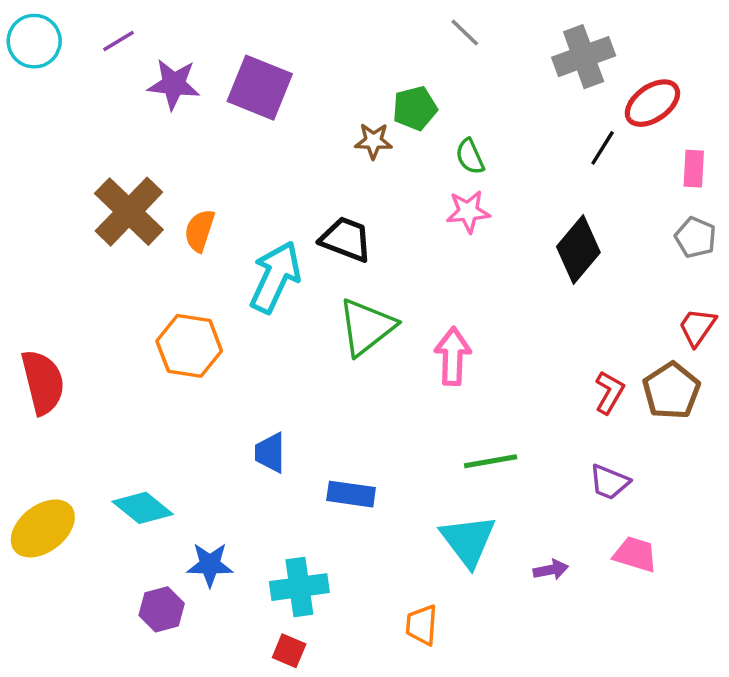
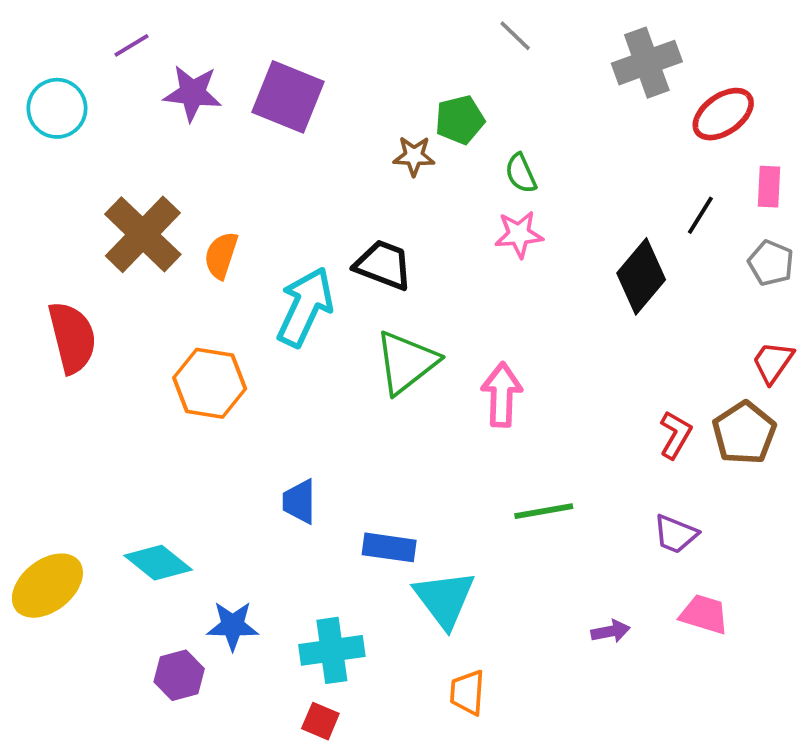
cyan circle: (34, 41) -> (57, 108), moved
black line: (603, 148) -> (700, 215), moved
red semicircle: (43, 382) -> (72, 337), moved
cyan triangle: (468, 541) -> (444, 599), moved

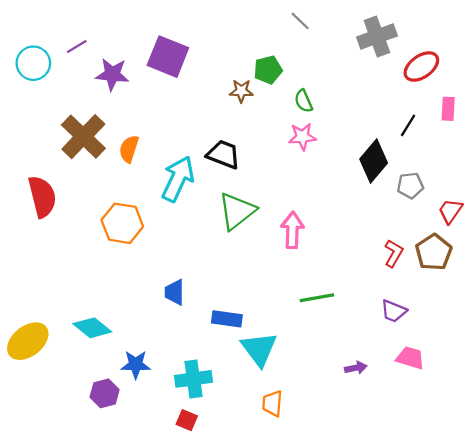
purple line: (131, 45) -> (77, 47), moved
purple star: (192, 93) -> (112, 74), moved
gray pentagon: (771, 263) -> (410, 185), moved, turned -30

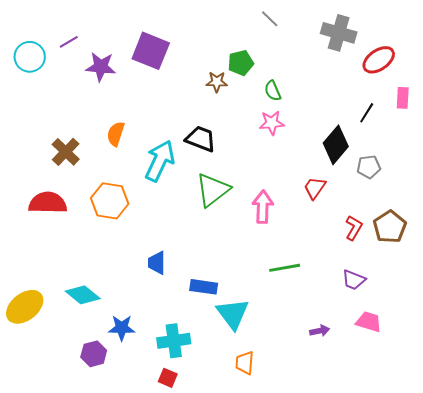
gray cross: (377, 36) -> (339, 33), turned 36
brown cross: (83, 137) -> (66, 152), moved, size x0.7
red semicircle: (42, 197) -> (48, 203), moved, turned -75
red trapezoid: (450, 211) -> (315, 188), moved

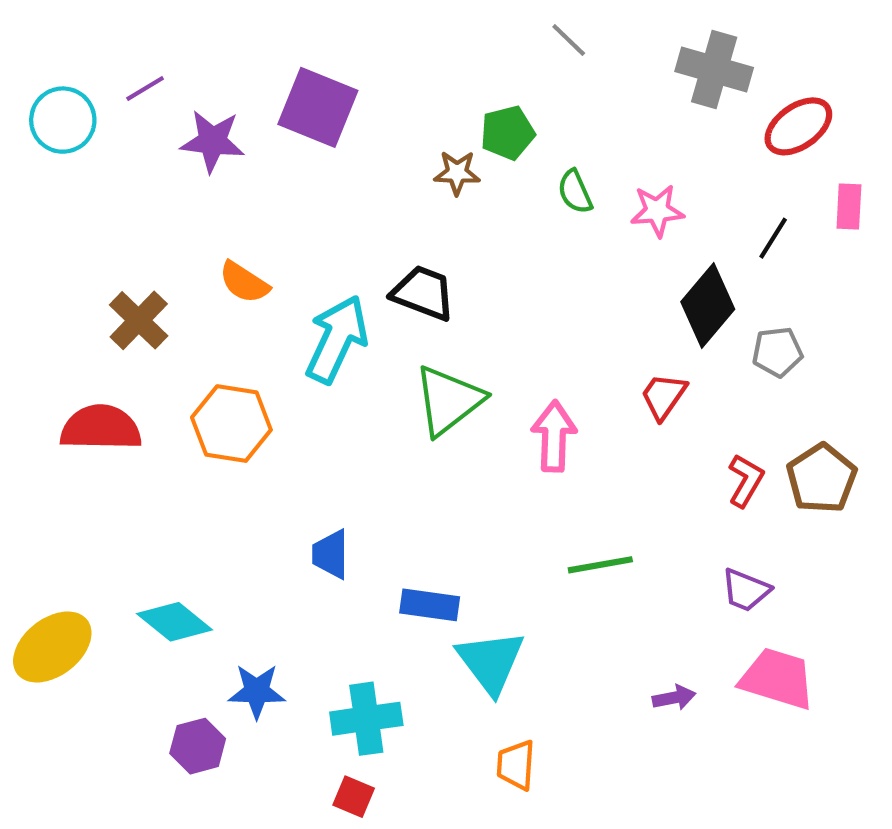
pink star: (272, 123) -> (657, 211), moved
orange semicircle: (116, 134) -> (244, 282), turned -75
pink trapezoid: (369, 322) -> (777, 679), size x1.4

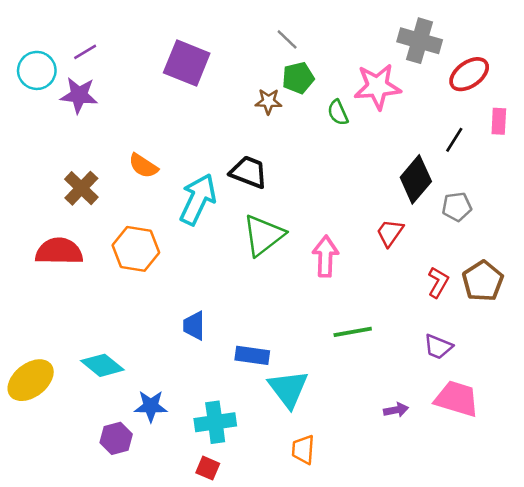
gray line: (569, 40) -> (287, 39), moved
purple star: (212, 141) -> (79, 95), moved
pink star: (657, 211) -> (377, 87), moved, size x1.5

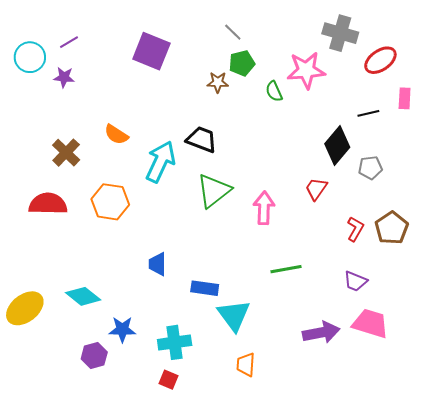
purple star: (79, 95) -> (64, 77), size x0.7
black line: (454, 140) -> (368, 113), turned 45
purple arrow: (396, 410) -> (321, 332), size x1.8

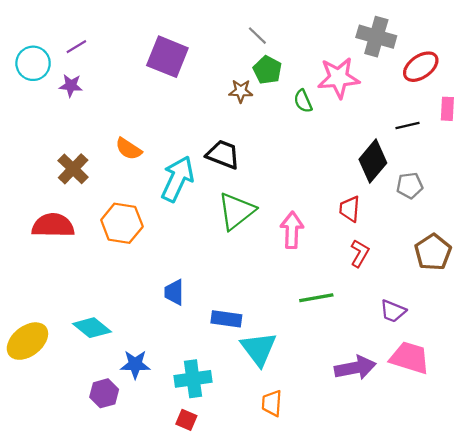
green pentagon: (242, 63) -> (267, 70), turned -30
red trapezoid: (316, 189) -> (350, 209), turned -30
red L-shape: (355, 229) -> (360, 253), moved

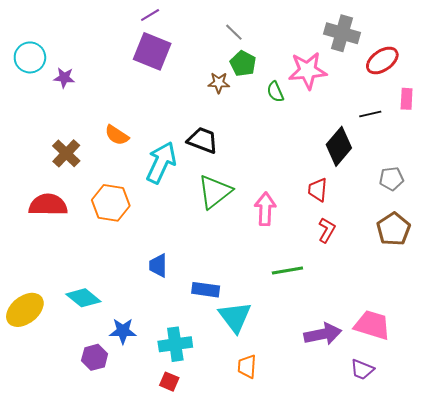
purple line: (76, 47) -> (150, 15), moved
gray pentagon: (410, 186) -> (391, 179), moved
purple trapezoid: (393, 311) -> (362, 369), moved

